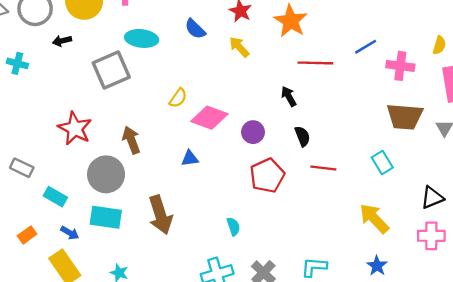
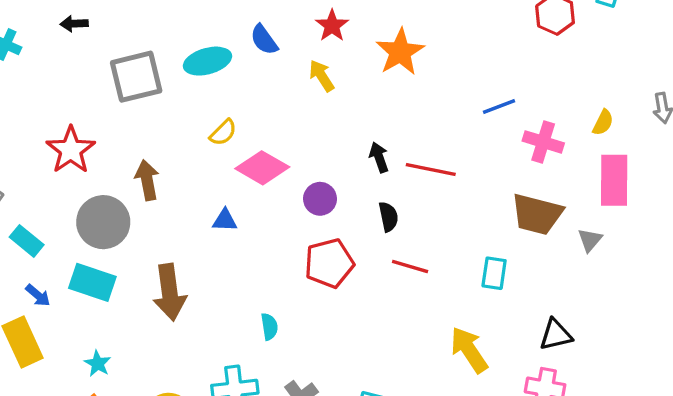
cyan ellipse: (142, 38) -> (208, 61), moved, turned -32
red line: (315, 63) -> (431, 170), moved
cyan rectangle: (382, 163) -> (494, 273), turned 30

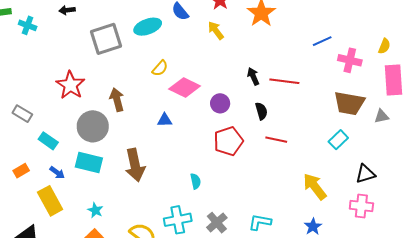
gray triangle: (590, 240) -> (382, 116), turned 42
cyan rectangle: (494, 273) -> (338, 140), moved, turned 42

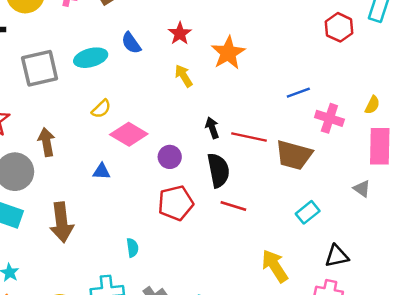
yellow arrow: (216, 30) -> (184, 76), moved
brown trapezoid: (349, 103) -> (294, 155), moved
black semicircle: (261, 111) -> (218, 170), size x1.6
gray triangle: (382, 116) -> (362, 189), turned 42

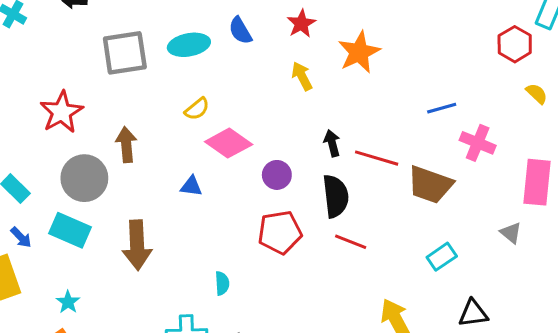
red hexagon: (339, 27) -> (515, 44), moved
yellow semicircle: (372, 105) -> (537, 94), moved, turned -78

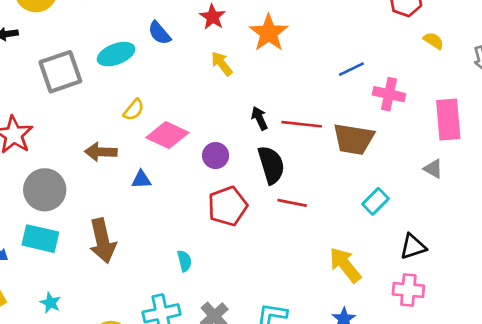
brown arrow: (126, 145) -> (101, 152), moved, turned -72

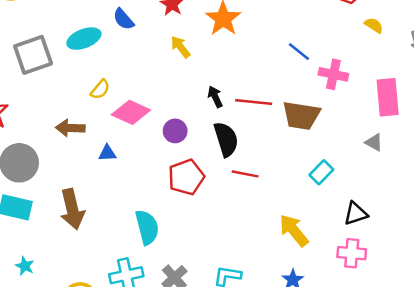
blue line: (351, 69) -> (299, 52), turned 65
cyan semicircle: (184, 261) -> (147, 227), size x1.8

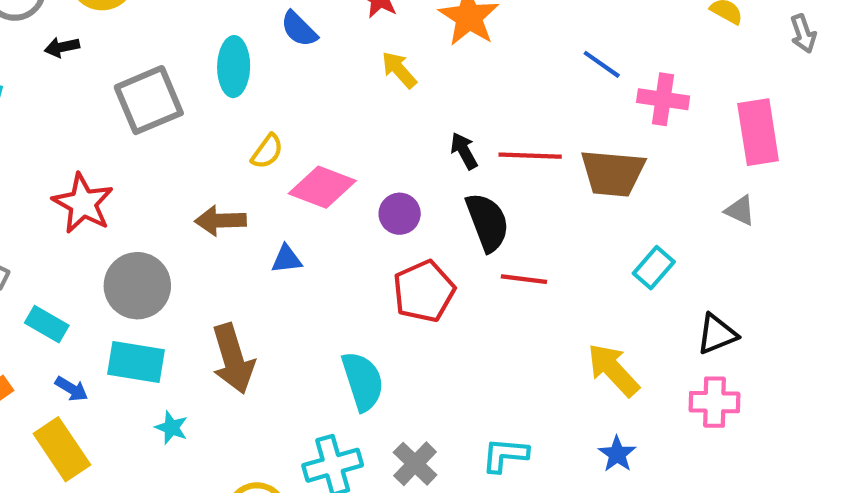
cyan ellipse: (84, 39) -> (234, 67), turned -64
cyan star: (25, 266) -> (171, 428), moved

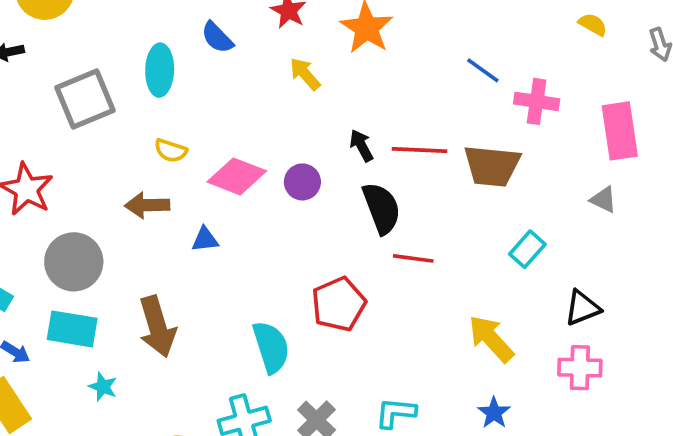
yellow semicircle: (267, 151) -> (171, 151), moved, turned 72
purple circle: (400, 214) -> (302, 182), moved
red pentagon: (424, 291) -> (339, 304), moved

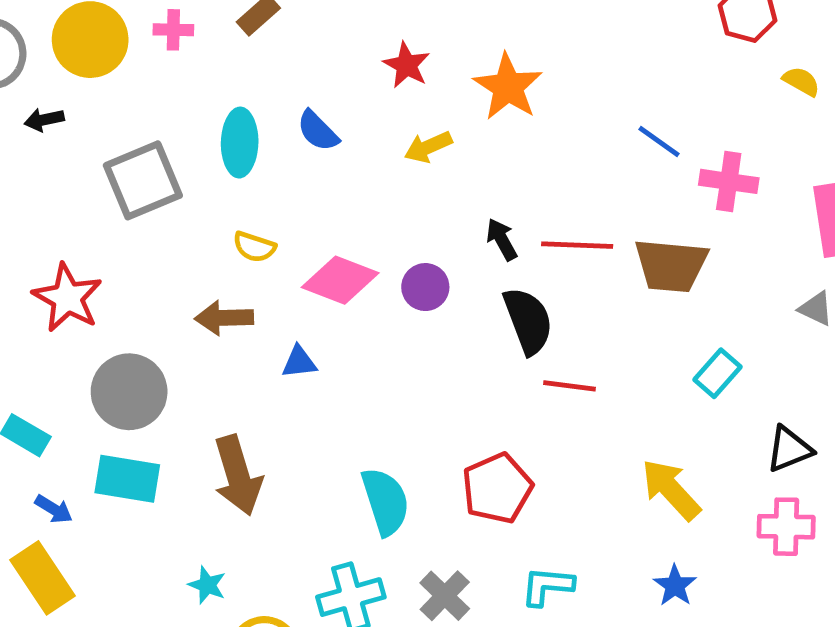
blue semicircle: (217, 37) -> (318, 131), moved
yellow arrow: (305, 74) -> (428, 147), turned -72
red pentagon: (339, 304) -> (497, 488), moved
cyan star: (103, 387) -> (207, 585), moved

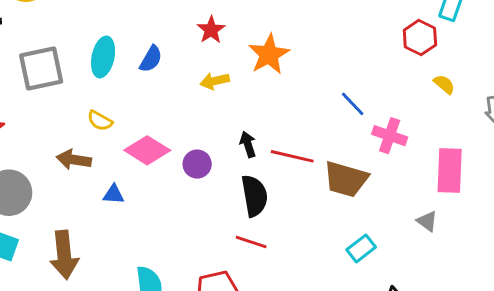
blue semicircle: (318, 131) -> (151, 59), turned -116
red line: (570, 386) -> (251, 242), moved

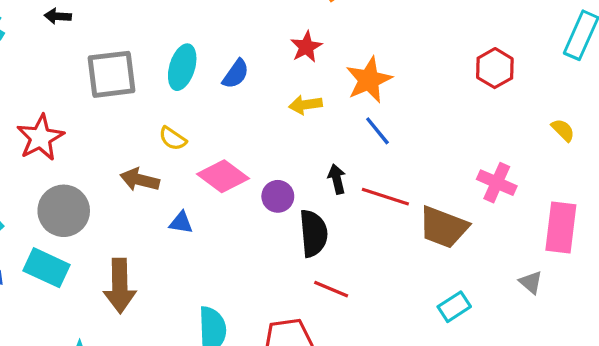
red hexagon: (420, 38) -> (495, 68), moved
blue line: (353, 104) -> (377, 131), moved
black semicircle: (254, 196) -> (313, 233), moved

